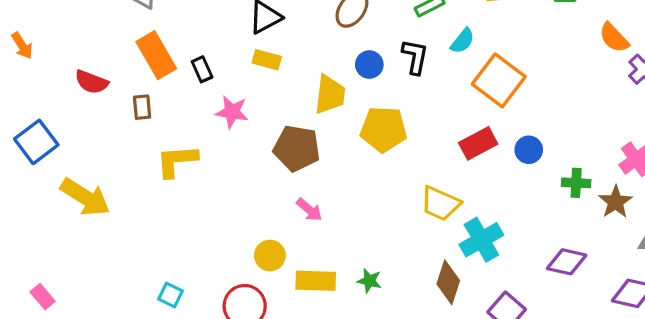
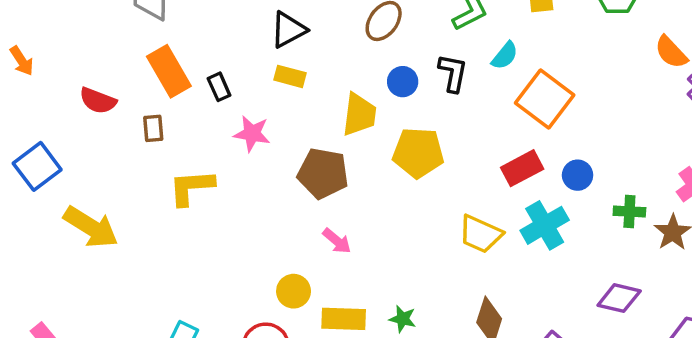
cyan cross: (481, 240) -> (545, 225), moved

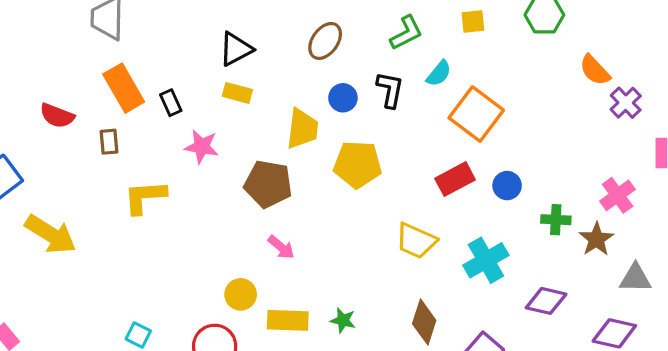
cyan cross: (545, 225) -> (486, 260), moved

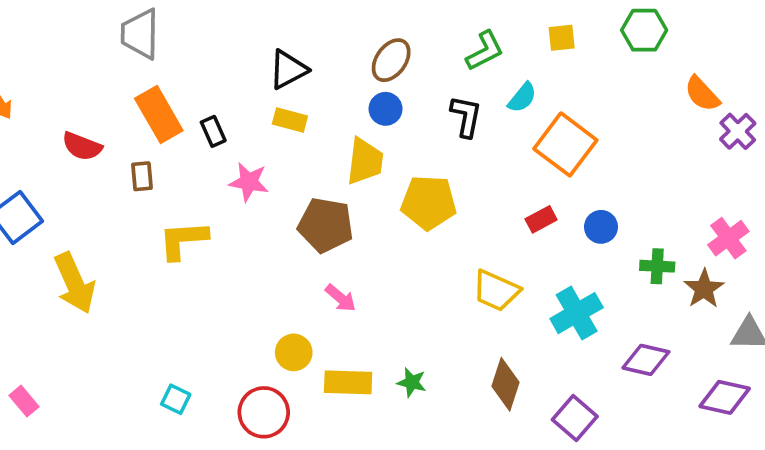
blue circle: (343, 98) -> (386, 109), moved
red rectangle: (455, 179) -> (541, 219), size x0.7
yellow arrow: (51, 234) -> (75, 283), turned 34

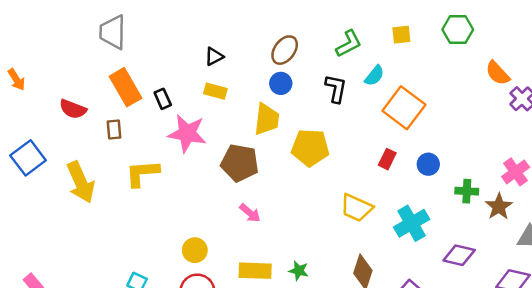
black triangle: (288, 69) -> (214, 56), size x0.7
pink star: (249, 182) -> (187, 133), size x1.4
red rectangle: (541, 219) -> (387, 159), turned -36
yellow arrow: (75, 283) -> (81, 182), moved
yellow circle: (294, 352) -> (195, 250), moved

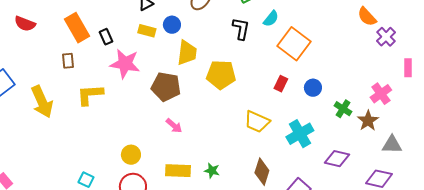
blue circle: (281, 83) -> (172, 25), moved
red semicircle: (73, 109) -> (25, 24), moved
green cross: (467, 191) -> (343, 109), turned 30

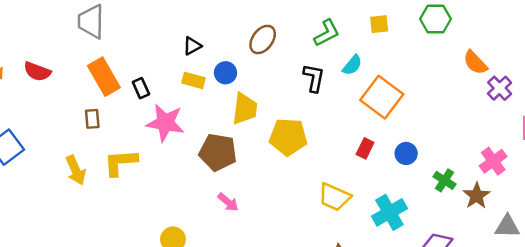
yellow arrow: (42, 102) -> (76, 170), moved, size x0.7

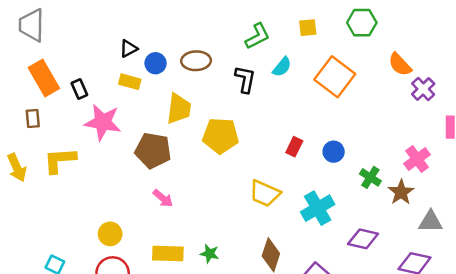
brown ellipse: (263, 39) -> (196, 61), moved, turned 52
blue circle: (225, 73) -> (156, 63), moved
orange square: (382, 97) -> (335, 77), moved

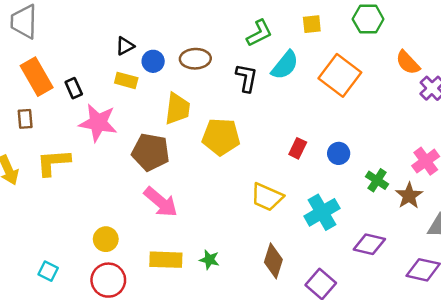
cyan semicircle: (282, 67) -> (285, 65), size x1.4
pink arrow: (163, 198) -> (161, 202), size x1.6

